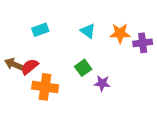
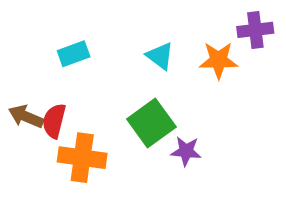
purple cross: (143, 43) -> (255, 30), moved
red semicircle: (30, 67) -> (54, 121), turned -36
green square: (83, 68) -> (151, 123), size x1.5

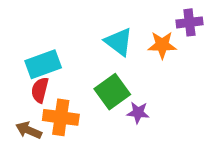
cyan rectangle: (74, 54) -> (43, 64), moved, size x1.5
cyan triangle: (160, 56) -> (119, 42), size x1.4
brown arrow: (26, 116) -> (29, 130), moved

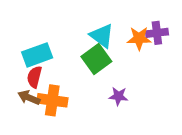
purple cross: (189, 22) -> (157, 33), moved
green square: (112, 92) -> (96, 59), moved
brown arrow: (29, 130) -> (29, 98), moved

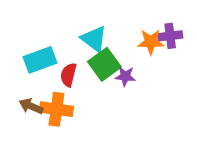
cyan triangle: (102, 36) -> (94, 39), moved
red semicircle: (34, 77) -> (68, 75), moved
purple star: (118, 96) -> (125, 76), moved

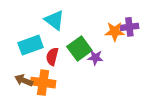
cyan triangle: (94, 39) -> (54, 20), moved

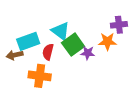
cyan triangle: (54, 20) -> (61, 31), moved
orange star: (115, 31) -> (108, 41), moved
brown arrow: (24, 80) -> (15, 55), moved, turned -35

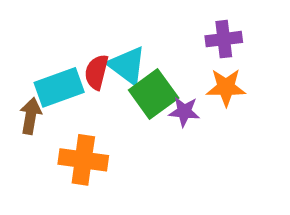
purple cross: (119, 25) -> (224, 39), moved
red semicircle: (48, 52) -> (96, 72), moved
brown arrow: (15, 55) -> (31, 116), turned 112

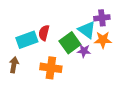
cyan triangle: (127, 65) -> (87, 30), moved
brown arrow: (31, 116) -> (14, 65), moved
orange cross: (83, 160) -> (51, 68), moved

